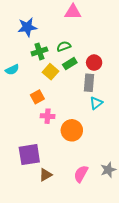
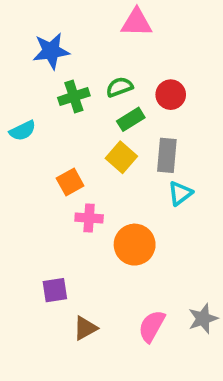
red circle: (94, 63) -> (171, 95), moved
yellow square: (51, 72) -> (121, 157), moved
purple square: (29, 155) -> (55, 290), size x0.6

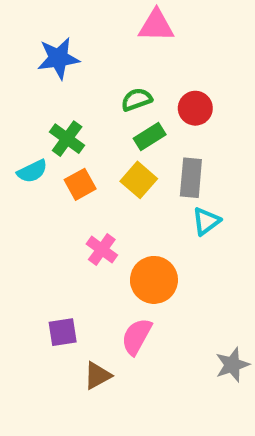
green cross: (74, 97) -> (67, 139), moved, turned -36
cyan semicircle: (23, 131) -> (32, 171), moved
orange square: (70, 182) -> (80, 184), moved
pink cross: (89, 218) -> (102, 249), turned 32
pink semicircle: (152, 326) -> (137, 336), moved

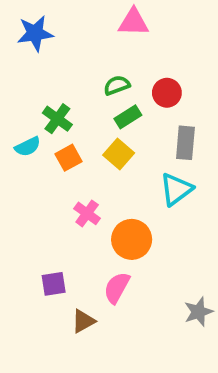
blue star: (58, 58) -> (35, 33), moved
gray rectangle: (191, 178) -> (185, 143), moved
cyan triangle: (206, 221) -> (176, 189), size x1.4

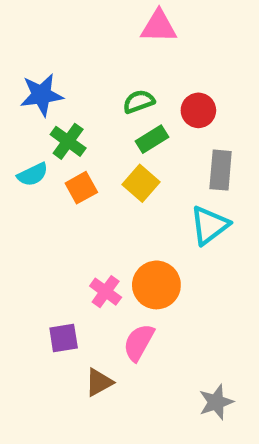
blue star: (35, 33) -> (41, 95), moved
pink cross: (87, 213) -> (106, 292), moved
gray star: (198, 312) -> (216, 402), moved

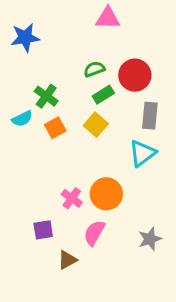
blue star: (41, 95) -> (25, 38), moved
red circle: (198, 110) -> (135, 75), size x1.4
gray star: (216, 402) -> (150, 239), moved

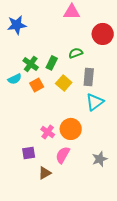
green semicircle: (94, 69) -> (76, 53), moved
red circle: (135, 75) -> (103, 34), moved
green rectangle: (103, 95) -> (52, 63), moved, turned -32
gray rectangle: (150, 116) -> (89, 77), moved

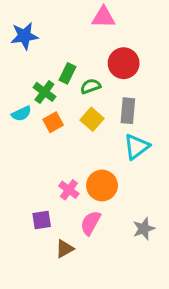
red circle: (103, 34) -> (124, 63), moved
green semicircle: (76, 53) -> (91, 86), moved
green rectangle: (52, 63) -> (67, 73), moved

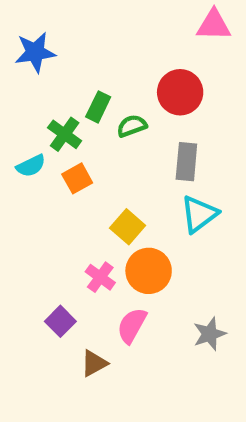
pink triangle: (103, 17) -> (214, 25), moved
yellow square: (92, 119) -> (128, 227), moved
purple square: (42, 220) -> (60, 321), turned -36

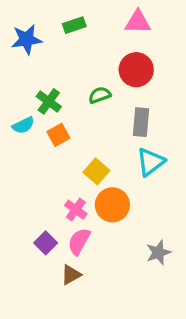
pink triangle: (214, 25) -> (138, 22), moved
green rectangle: (98, 107) -> (74, 25), moved, turned 45
pink semicircle: (132, 325) -> (79, 241), moved

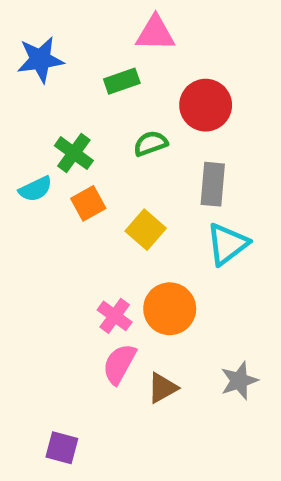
pink triangle: (138, 22) -> (155, 33), moved
green rectangle: (74, 25) -> (122, 81), moved
yellow square: (96, 171) -> (146, 230), moved
purple square: (46, 243) -> (62, 448), moved, turned -30
brown triangle: (71, 275) -> (162, 388), moved

